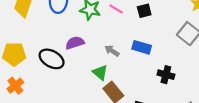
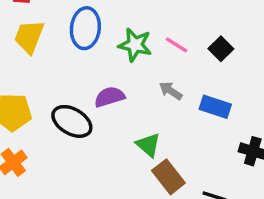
black square: (144, 11) -> (221, 49), turned -32
gray arrow: (112, 51) -> (171, 91), moved

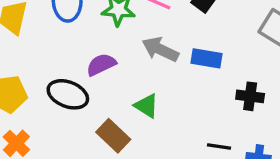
gray arrow: (171, 91) -> (160, 49), size x1.5
brown rectangle: (168, 177) -> (113, 136), moved

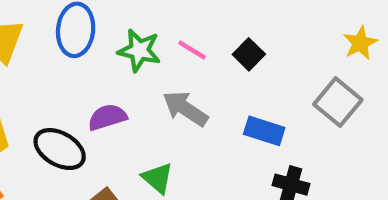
blue rectangle: (206, 58) -> (264, 131), moved

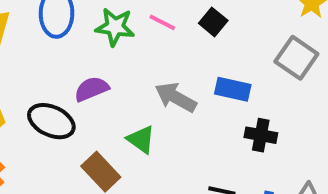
gray arrow: (185, 109) -> (176, 97), moved

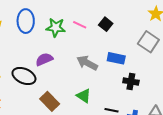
green triangle: (141, 139) -> (84, 96), moved

